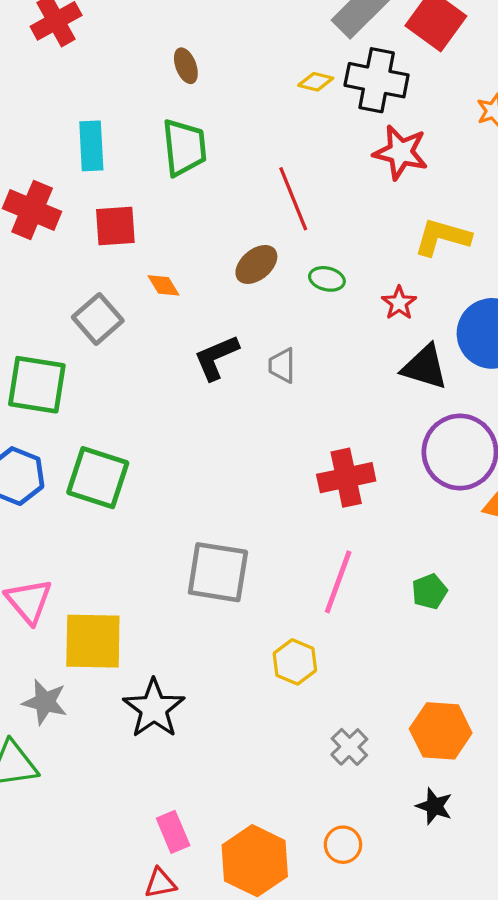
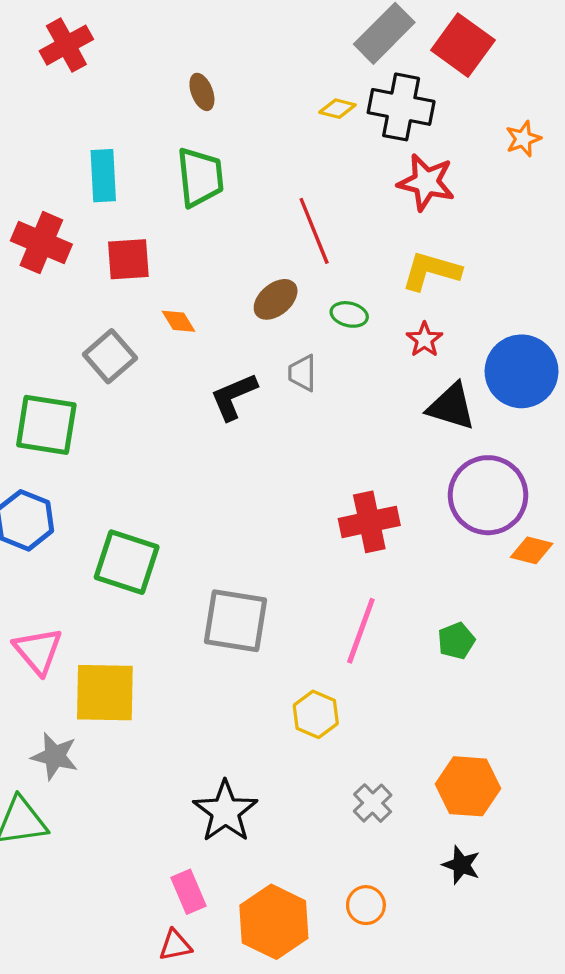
yellow L-shape: (442, 237) -> (431, 271), moved
gray trapezoid: (282, 365) -> (302, 373), moved
green square: (98, 478) -> (127, 562), moved
black star: (154, 708) -> (225, 811), moved

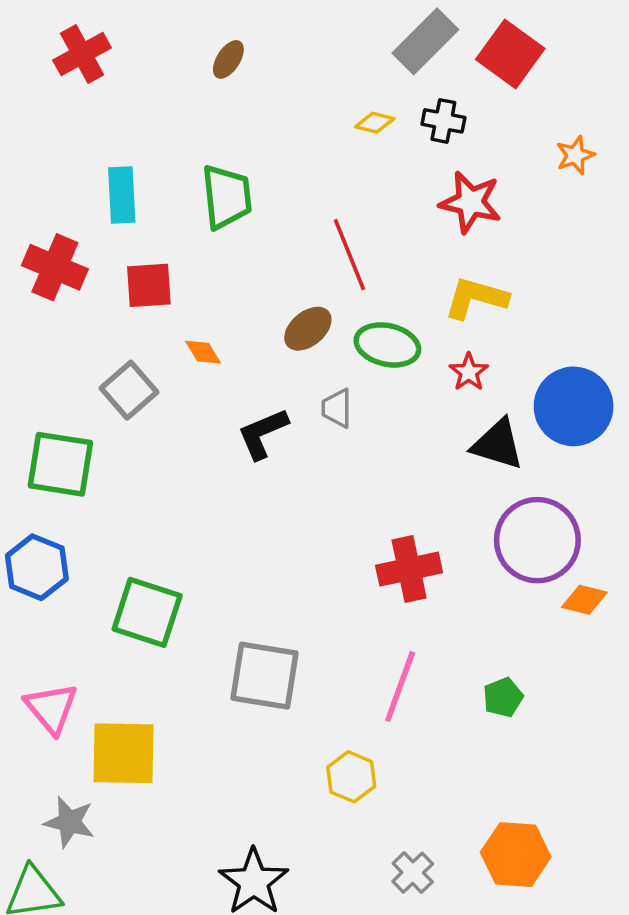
brown ellipse: (202, 92) -> (228, 59), moved, turned 54
black cross: (401, 107) -> (443, 121), size x0.6
green ellipse: (349, 314) -> (387, 345), size x1.6

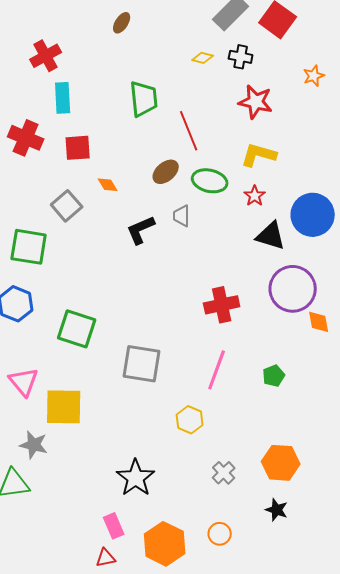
red cross: (82, 54) -> (46, 56), moved
green trapezoid: (227, 197) -> (144, 99), moved
orange diamond: (584, 600) -> (319, 322), turned 65

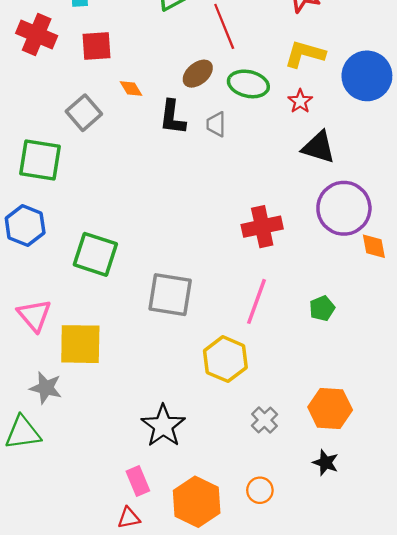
blue circle: (313, 215) -> (367, 76), moved
black L-shape: (141, 230) -> (172, 117), moved, turned -60
yellow hexagon: (190, 420) -> (225, 359), size x1.4

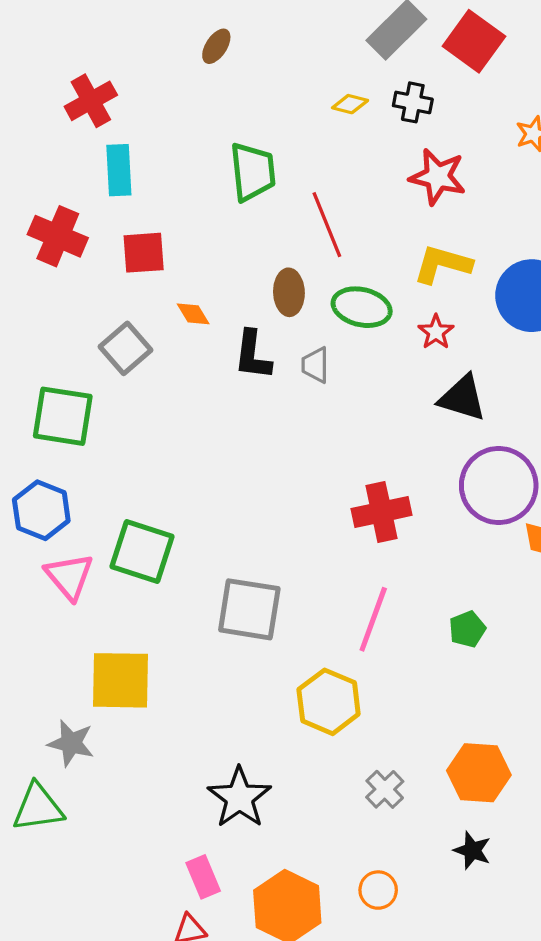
brown ellipse: (198, 74) -> (289, 292), turned -52
pink triangle: (34, 315) -> (69, 576), moved

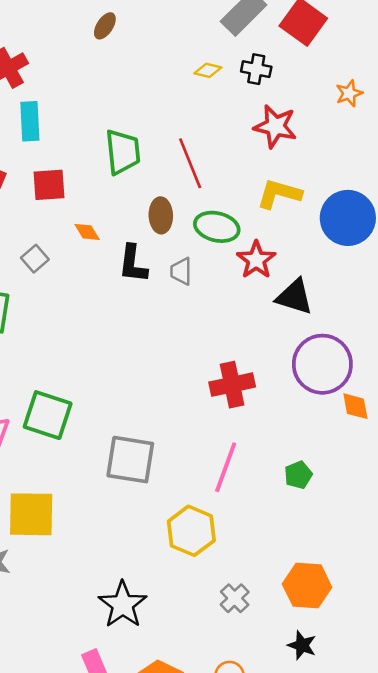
green trapezoid: (253, 172) -> (123, 152), moved
red star: (436, 332) -> (256, 260), moved, size x1.4
gray square: (125, 348) -> (35, 259), size x0.7

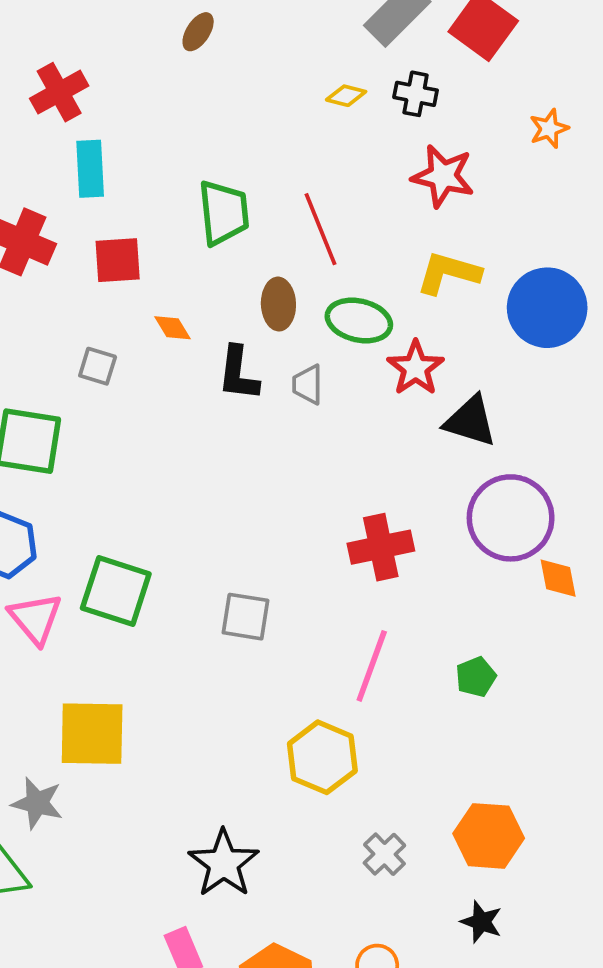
gray square: (35, 259) -> (98, 366), turned -32
gray square: (130, 460) -> (246, 617), moved, size x0.7

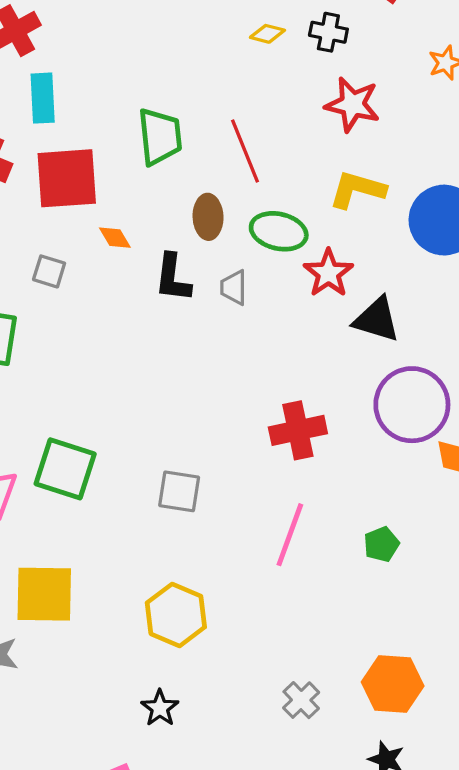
red square: (118, 260) -> (67, 178), size x1.5
yellow hexagon: (322, 757) -> (176, 615), moved
black star: (224, 863) -> (160, 708), size x0.6

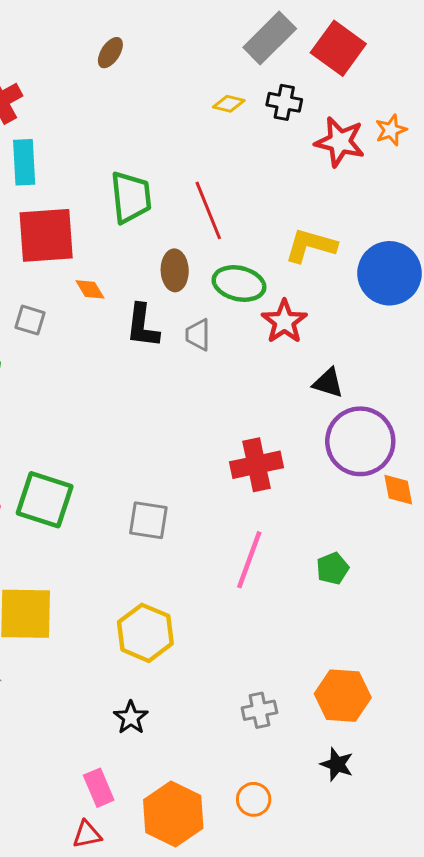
red star: (353, 104) -> (340, 142), moved
black triangle: (377, 320) -> (328, 383), moved, size x0.7
gray cross: (301, 700) -> (259, 710), turned 32

